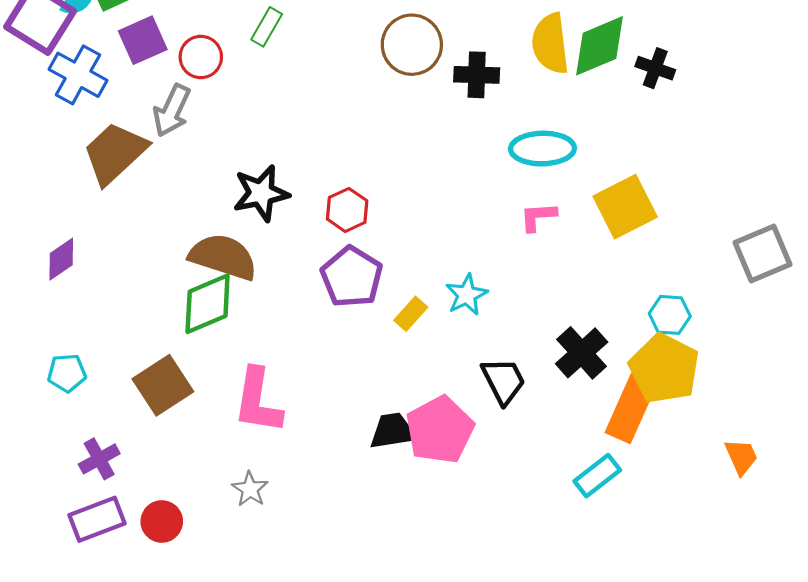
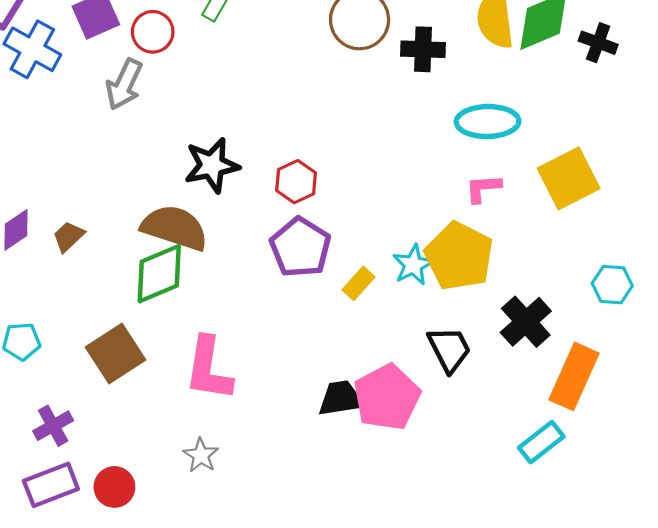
brown trapezoid: (115, 153) -> (68, 236), moved, size x0.5
yellow pentagon: (664, 369) -> (459, 256), moved

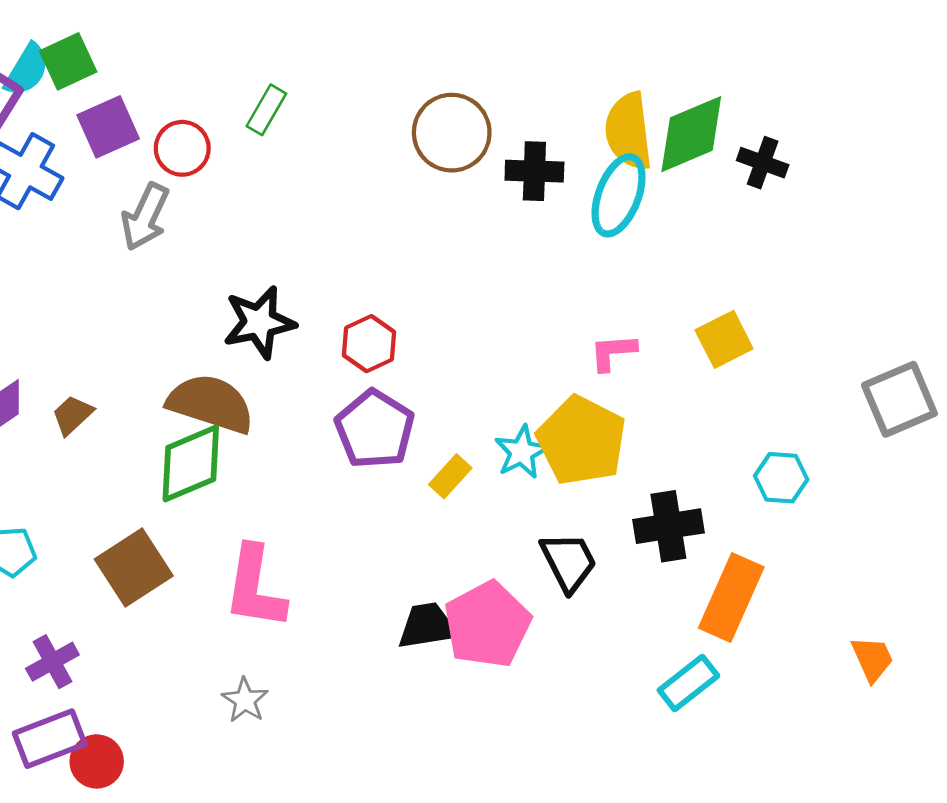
cyan ellipse: (488, 122) -> (619, 195), moved, turned -68
yellow square: (569, 178) -> (724, 339), size x0.7
black cross: (526, 322) -> (668, 526), turned 33
red circle: (114, 487) -> (97, 761), moved

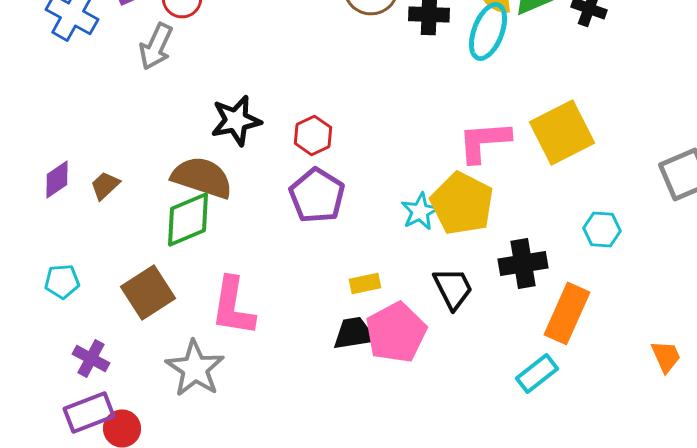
yellow square: (724, 339) -> (562, 132), size x1.6
pink L-shape: (613, 352) -> (484, 141), size x1.6
yellow rectangle: (450, 476) -> (365, 283), moved, turned 36
purple cross: (52, 662) -> (91, 358), turned -33
gray star: (245, 700) -> (195, 368), moved, size x1.8

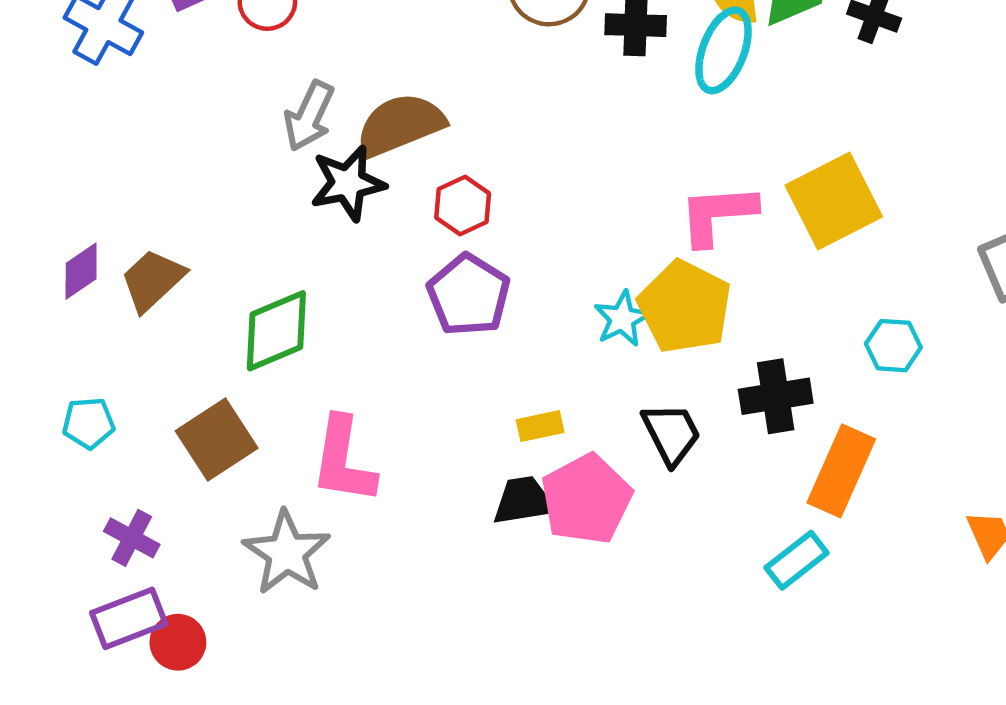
gray arrow: (156, 46) -> (309, 116), moved
brown semicircle: (202, 177) -> (400, 125), moved, turned -40
brown trapezoid: (105, 185) -> (153, 280), size x1.5

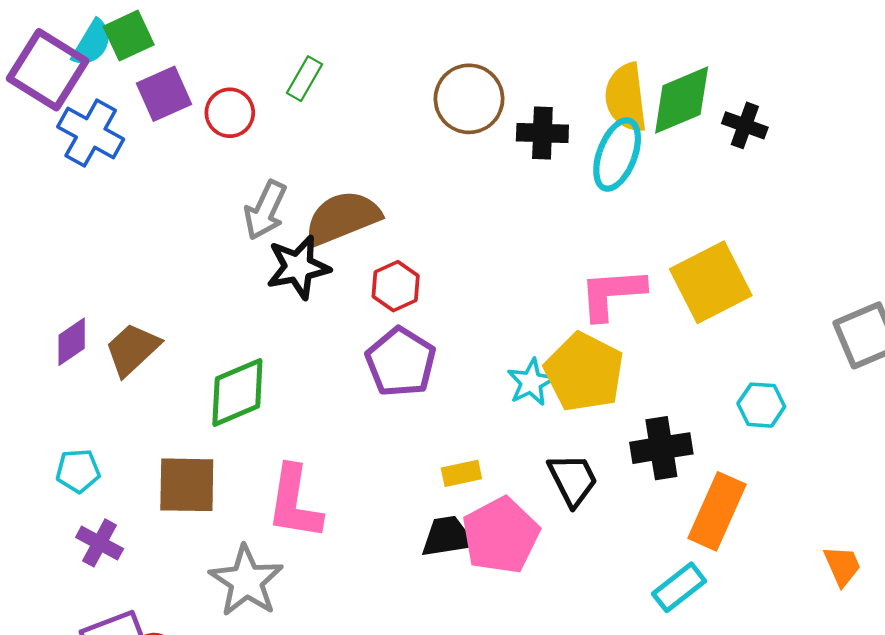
brown square: (217, 440) -> (187, 485), turned 34
purple cross: (132, 538) -> (100, 543), moved

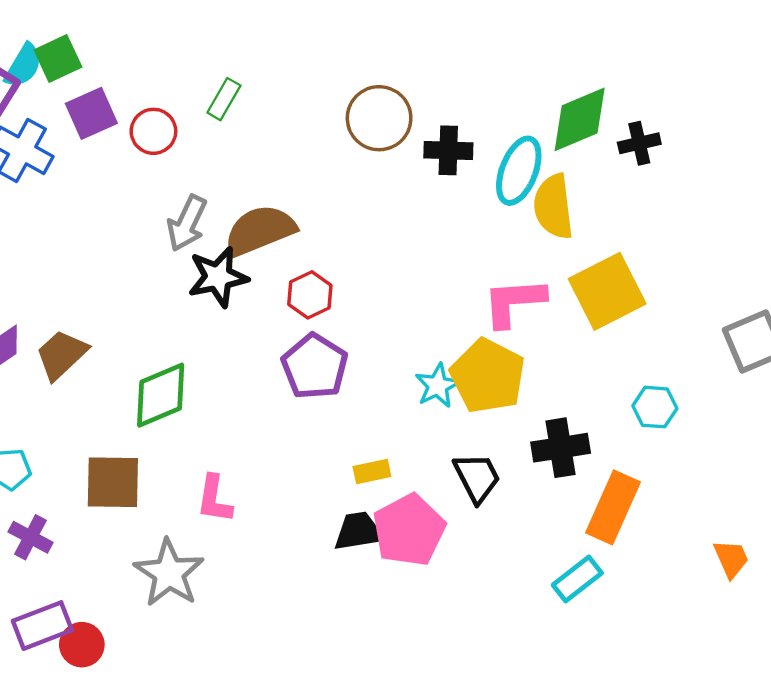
yellow semicircle: (626, 98) -> (553, 207), moved
black cross: (745, 125) -> (639, 143), turned -33
pink L-shape: (294, 502) -> (214, 499), size x0.7

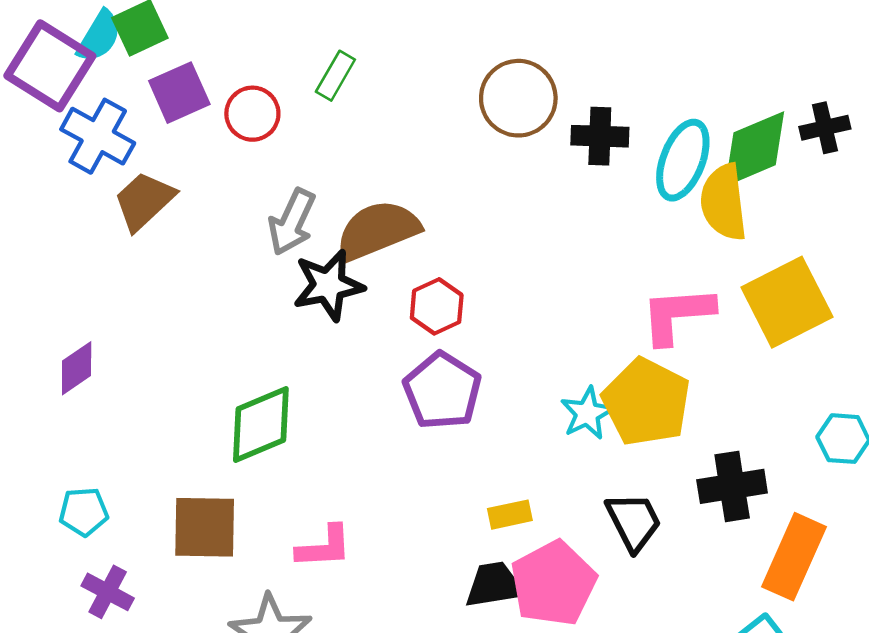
green diamond: (580, 119) -> (755, 149), moved
brown trapezoid: (62, 355) -> (144, 201), moved
pink L-shape: (214, 499) -> (324, 547), turned -102

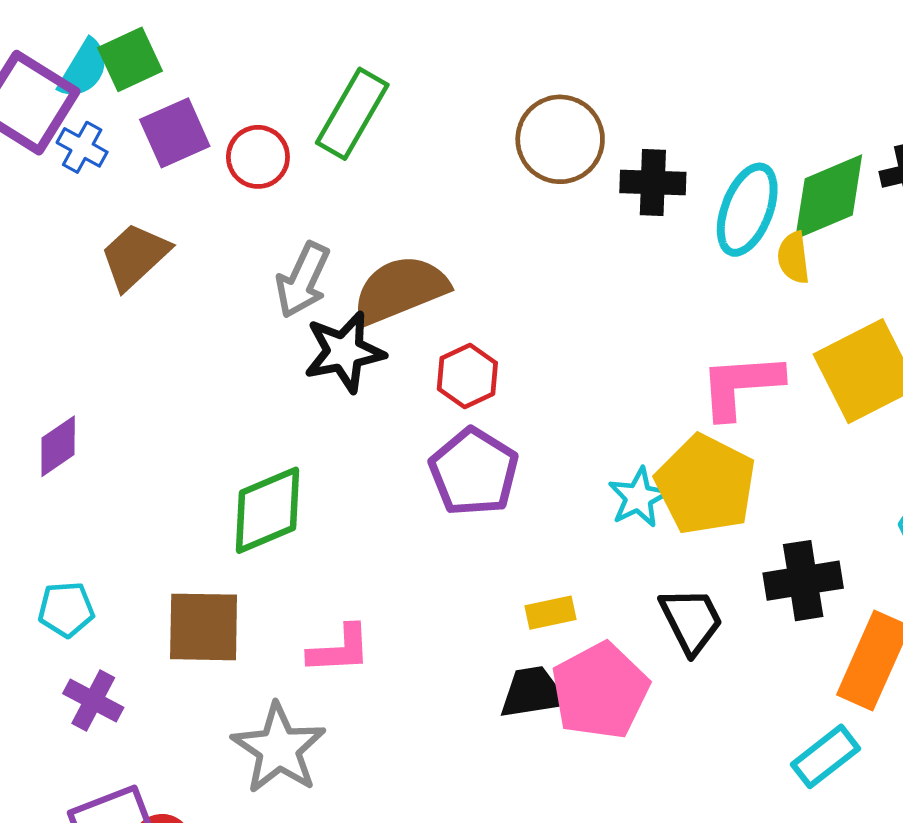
green rectangle: (335, 76) -> (352, 114), size x1.6
blue cross: (98, 136) -> (82, 147), moved, size x0.6
yellow semicircle: (724, 202) -> (794, 258), size x0.6

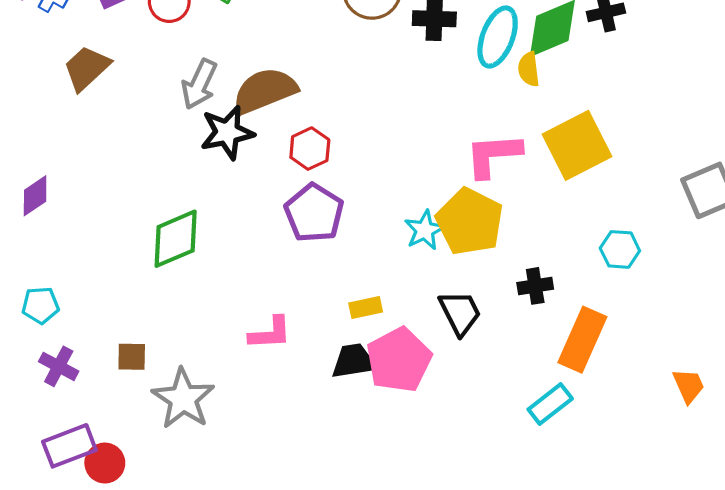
black cross: (803, 581) -> (535, 286), size x0.7
brown square: (204, 627) -> (132, 357), moved, size x0.6
pink L-shape: (339, 649) -> (270, 333), moved

